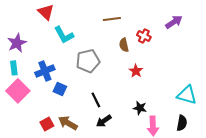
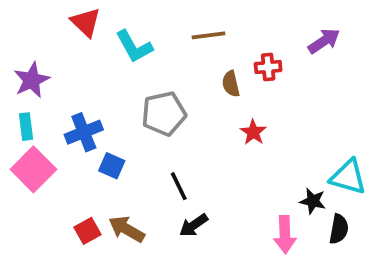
cyan L-shape: (64, 35) -> (134, 47), moved
red cross: (144, 36) -> (268, 67), turned -32
black star: (140, 108) -> (313, 201), moved

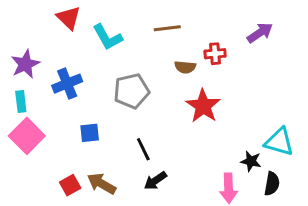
brown semicircle: (231, 84) -> (185, 67), turned -72
blue cross: (84, 132) -> (67, 84), moved
red star: (253, 132) -> (203, 106), size x1.6
blue square: (112, 166) -> (90, 133), turned -30

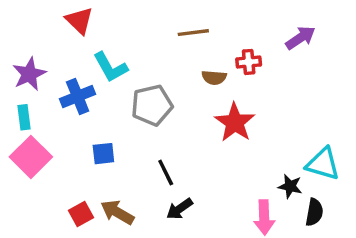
cyan L-shape: (107, 37) -> (110, 67), moved

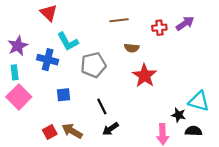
red cross: (249, 62) -> (159, 28), moved
blue cross: (78, 97) -> (48, 60), turned 36
black semicircle: (314, 212) -> (193, 131), turned -98

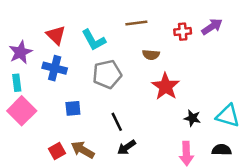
red triangle: (49, 13) -> (56, 35), moved
cyan L-shape: (68, 42) -> (94, 40), moved
black star: (179, 115) -> (192, 118), moved

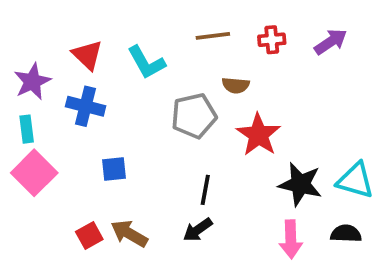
red cross: (183, 32) -> (272, 40), moved
gray pentagon: (107, 74) -> (194, 116), moved
black star: (192, 118) -> (300, 184), size x1.6
black line: (117, 122) -> (205, 190), moved, turned 36

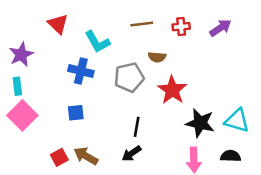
red triangle: (87, 55) -> (58, 24), moved
blue cross: (86, 106) -> (81, 71), moved

